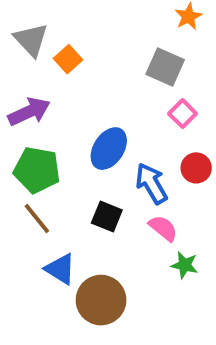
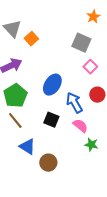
green pentagon: (37, 170) -> (15, 96), turned 30
brown circle: (101, 300) -> (48, 163), size x0.7

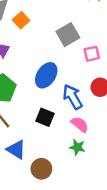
gray square: (81, 43) -> (68, 35), moved, turned 36
pink square: (90, 67) -> (92, 54), turned 32
green star: (91, 145) -> (77, 147), moved

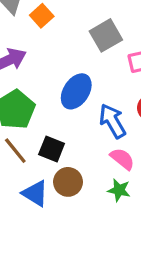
black square: (45, 117) -> (52, 149), moved
brown circle: (41, 169) -> (68, 182), moved

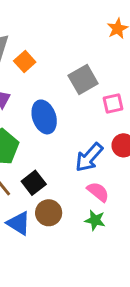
blue ellipse: (76, 91) -> (44, 117), moved, turned -52
blue arrow: (112, 121) -> (89, 157), turned -108
black square: (52, 149) -> (34, 183), turned 30

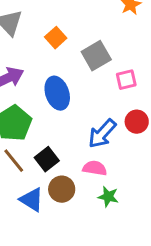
orange square: (25, 62) -> (56, 38), moved
pink semicircle: (98, 192) -> (95, 168), moved, turned -30

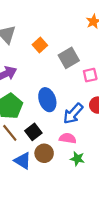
blue ellipse: (57, 93) -> (47, 100), moved

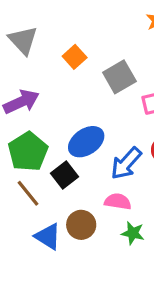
blue ellipse: (47, 100) -> (86, 142), turned 75
black square: (33, 132) -> (65, 175), moved

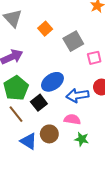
blue arrow: (126, 163) -> (77, 95), turned 40

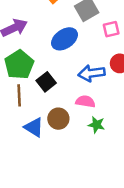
blue ellipse: (52, 82) -> (65, 39), moved
brown line: (16, 114) -> (19, 95), turned 36

